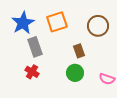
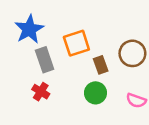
orange square: (57, 22) -> (76, 43), moved
brown circle: (98, 26) -> (132, 53), moved

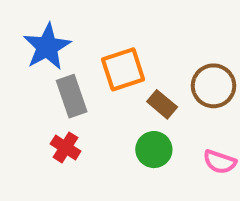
brown rectangle: (101, 65) -> (162, 104), turned -30

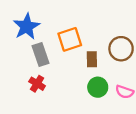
brown rectangle: (162, 104) -> (92, 59), turned 49
green circle: (154, 150) -> (98, 87), moved

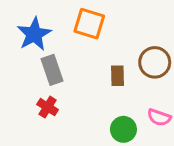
orange square: (70, 39) -> (89, 24), moved, turned 35
green circle: (98, 87) -> (123, 129), moved

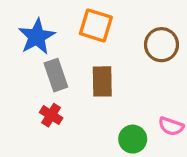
brown circle: (155, 62) -> (161, 45), moved
brown rectangle: (117, 76) -> (102, 81), moved, size x1.4

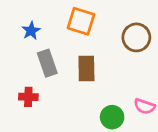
blue star: (37, 37) -> (31, 31), size x0.6
red cross: (51, 115) -> (28, 97), moved, turned -30

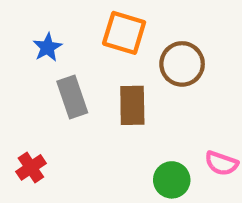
brown circle: (136, 37) -> (182, 64), moved
red cross: (28, 97) -> (31, 167), moved, turned -36

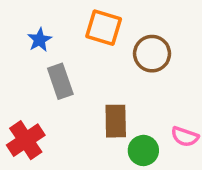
brown rectangle: (132, 105) -> (116, 121), moved
red cross: (31, 167) -> (26, 140), size x1.5

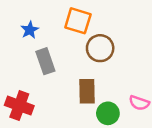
brown circle: (152, 54) -> (100, 48), moved
red cross: (26, 140) -> (19, 106), turned -36

